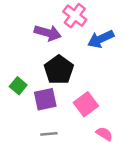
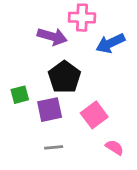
pink cross: (75, 16) -> (82, 18), turned -35
green square: (18, 86) -> (20, 95), turned 35

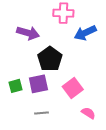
purple arrow: (52, 37) -> (28, 33), moved
green square: (20, 95) -> (16, 86), moved

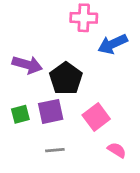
purple arrow: (28, 33) -> (27, 65), moved

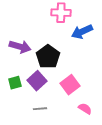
purple square: (51, 111) -> (37, 81), turned -30

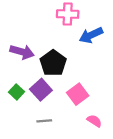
green square: (15, 83) -> (16, 92), turned -32

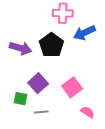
black pentagon: (53, 63) -> (51, 45), moved
green square: (16, 92) -> (21, 99), moved, turned -32

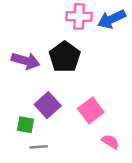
blue arrow: (84, 33) -> (112, 19), moved
gray line: (41, 112) -> (39, 147), moved

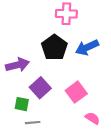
blue arrow: (112, 19) -> (87, 47), moved
purple arrow: (26, 61) -> (17, 65), moved, turned -30

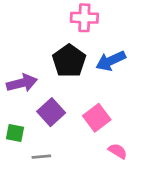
green square: (22, 104) -> (15, 133), moved

